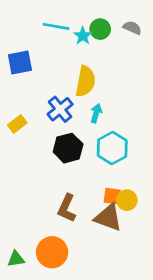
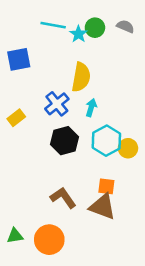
yellow circle: (127, 200) -> (128, 148), moved
brown L-shape: (67, 208) -> (63, 198), turned 120
green triangle: (16, 259) -> (15, 236), moved

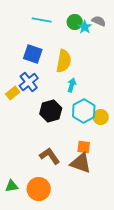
cyan star: (78, 34) -> (85, 27), moved
blue square: (19, 59) -> (33, 54), moved, turned 30
blue cross: (57, 104) -> (29, 82), moved

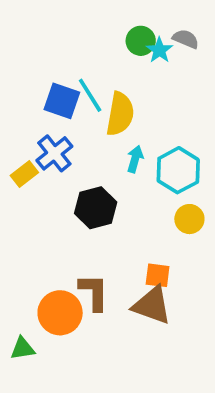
cyan line: (42, 20) -> (90, 95), moved, turned 48
cyan hexagon: (84, 111) -> (178, 170), moved
brown L-shape: (50, 156) -> (94, 292), turned 35
orange circle: (39, 189) -> (60, 313), moved

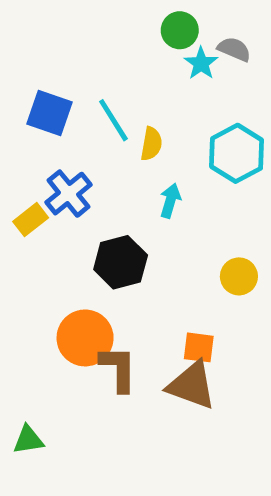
green circle: (141, 41) -> (180, 30), moved
blue square: (62, 101) -> (50, 113), moved
yellow semicircle: (120, 114) -> (151, 144), size x0.6
cyan hexagon: (178, 170) -> (237, 153), moved
orange circle: (60, 313) -> (85, 338), moved

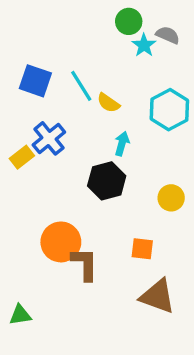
yellow semicircle: (151, 144) -> (108, 103), turned 115
black hexagon: (121, 262) -> (107, 181), moved
brown triangle: (192, 385) -> (158, 296), moved

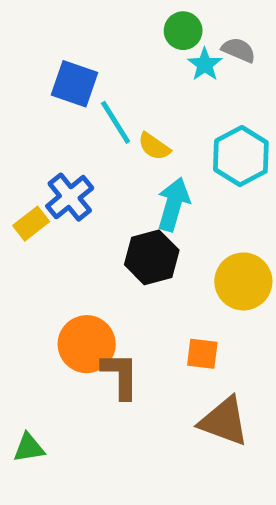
blue square: (35, 81) -> (75, 84), moved
cyan arrow: (122, 144) -> (173, 204), size x1.5
yellow circle: (171, 198) -> (243, 281), size x1.5

